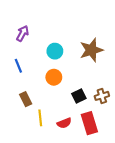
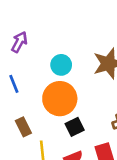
orange circle: (54, 77) -> (60, 99), size x1.6
black square: (79, 96) -> (75, 127), moved

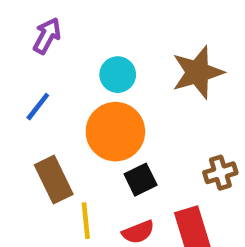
blue line: (14, 84) -> (38, 107), turned 60
brown rectangle: (23, 127) -> (54, 180), size x1.4

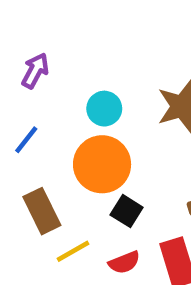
black square: (141, 180) -> (127, 211), turned -32
yellow line: (86, 221) -> (73, 251), turned 66

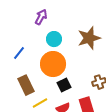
purple arrow: (35, 71) -> (41, 17), moved
black square: (127, 211) -> (64, 85), turned 32

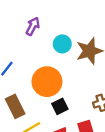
cyan circle: (54, 39) -> (62, 44), moved

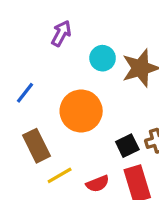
black square: (60, 106) -> (127, 146), moved

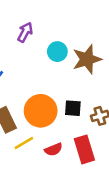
orange circle: (81, 111) -> (41, 111), moved
black square: (127, 146) -> (73, 108), moved, turned 30

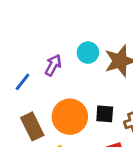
purple arrow: (25, 32) -> (53, 65), moved

